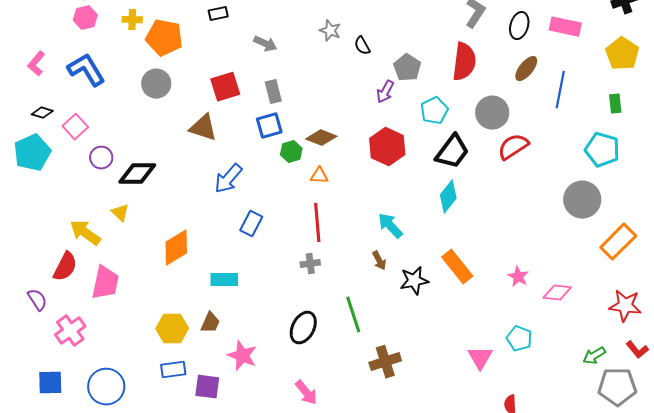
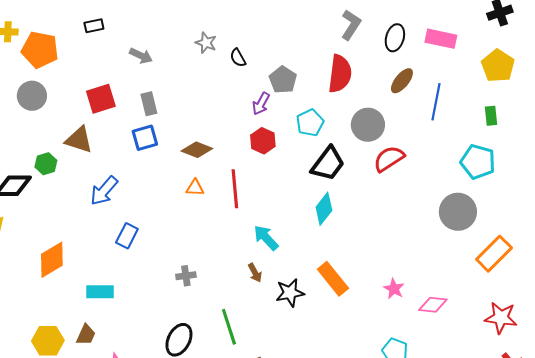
red hexagon: (387, 147) -> (263, 141), moved, size x0.7
green hexagon: (291, 152) -> (46, 164), moved
red line: (317, 223) -> (235, 189), moved

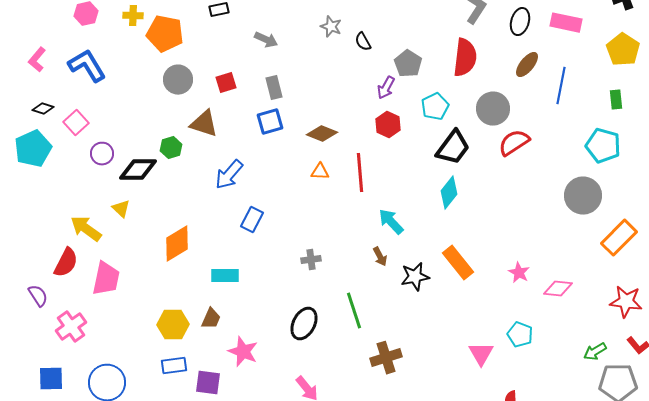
gray circle: (32, 96) -> (178, 80), moved
red square: (101, 99) -> (226, 83), size x0.7

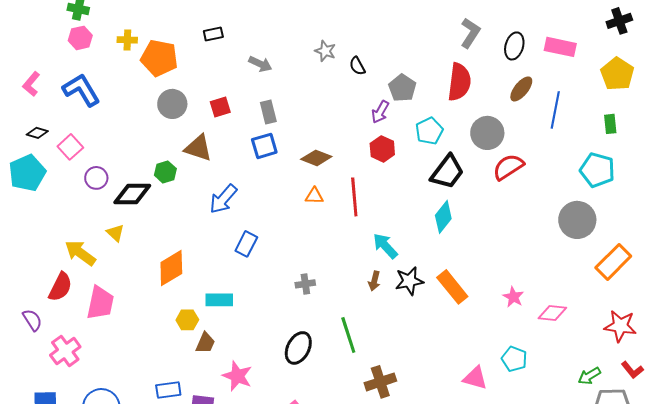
brown arrow: (380, 257) -> (374, 281), turned 42
black star: (415, 277) -> (409, 281), moved
yellow hexagon: (173, 325) -> (187, 320), moved, size x0.7
pink triangle: (481, 354) -> (475, 378), turned -44

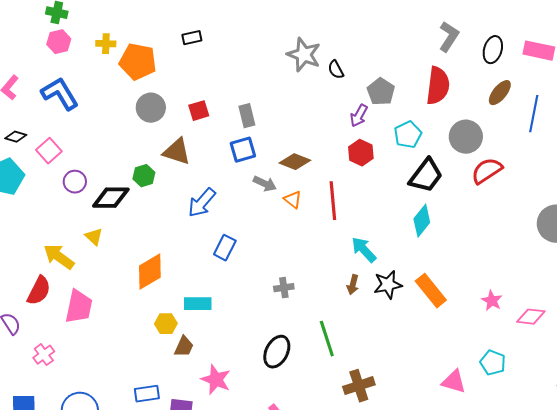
gray star: (325, 51) -> (304, 55), size x1.6
gray arrow: (260, 64) -> (265, 184), moved
orange triangle: (314, 196) -> (293, 200), turned 36
pink cross: (65, 351) -> (44, 355), size x0.7

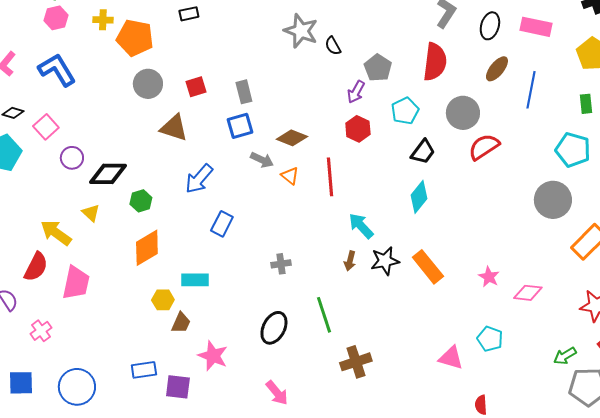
green hexagon: (144, 176) -> (141, 201), moved
black trapezoid: (426, 176) -> (423, 152), size x0.7

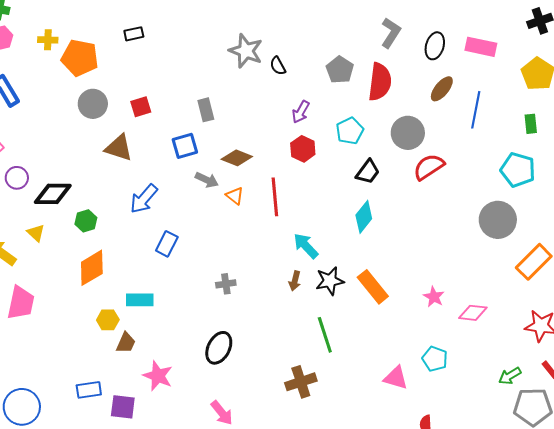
gray pentagon: (378, 68) -> (340, 70), moved
gray rectangle: (244, 92) -> (206, 110), moved
green line: (324, 315) -> (325, 335), moved

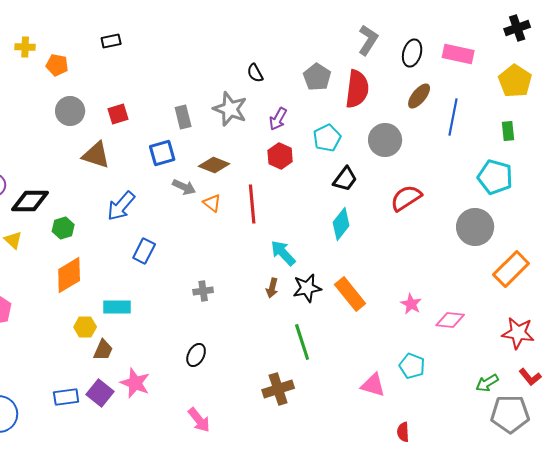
gray star: (246, 51) -> (230, 109), moved
orange pentagon: (80, 58) -> (57, 65), size x0.6
red semicircle: (429, 167) -> (406, 198), moved
black ellipse: (219, 348) -> (196, 355), size x0.7
purple square: (123, 407) -> (100, 393), moved, turned 32

